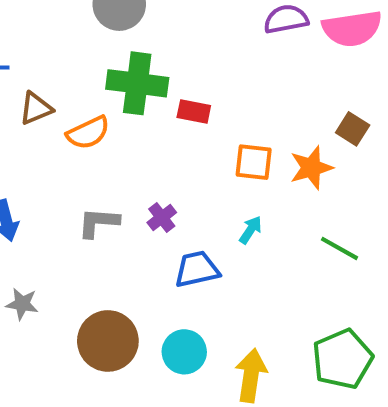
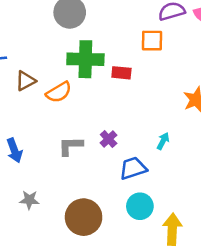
orange square: (254, 162) -> (152, 41), moved
cyan circle: (184, 352) -> (140, 206), moved

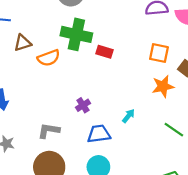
orange square: (152, 41) -> (159, 53), moved
gray L-shape: (70, 146) -> (49, 131), moved

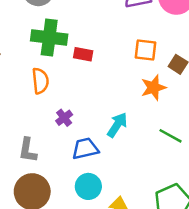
orange semicircle: (49, 58) -> (40, 81), moved, turned -70
cyan arrow: (128, 116) -> (117, 125), size x1.5
gray L-shape: (49, 131) -> (28, 150), turned -85

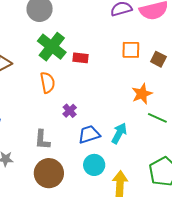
green cross: (49, 37) -> (52, 47), turned 36
orange star: (153, 88) -> (142, 94), moved
cyan arrow: (117, 125) -> (119, 133), moved

